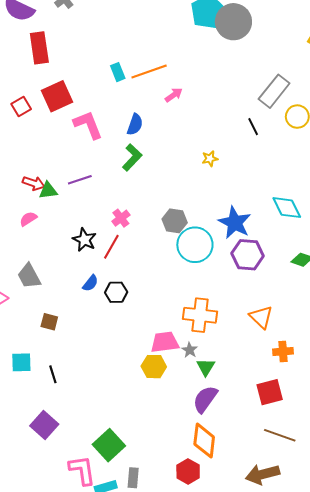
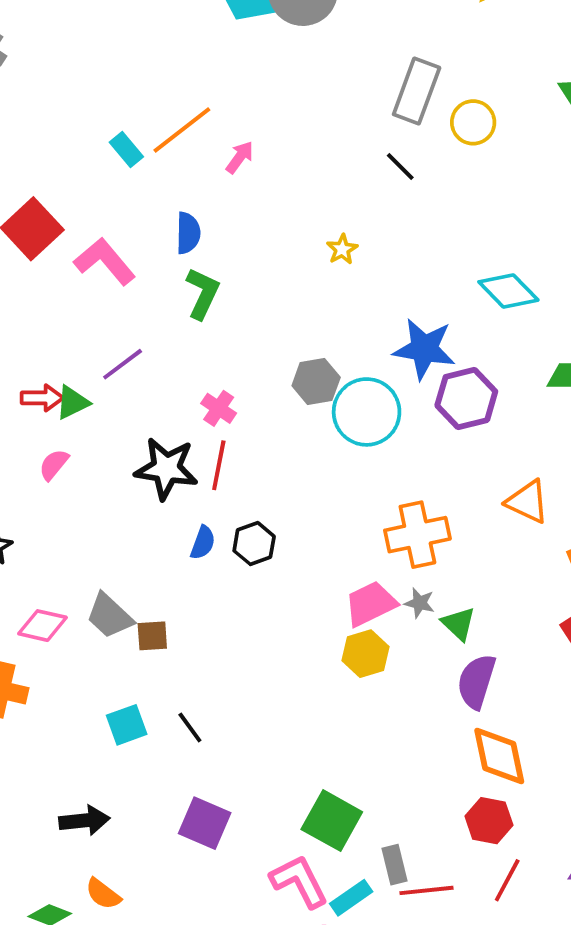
black star: (84, 240) -> (166, 468), size x1.4
gray trapezoid: (29, 276) -> (110, 616), moved

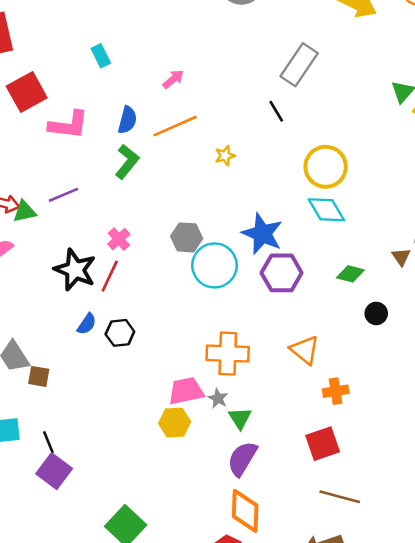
yellow circle: (473, 122) -> (326, 167), moved, size x1.4
orange line: (182, 130) -> (175, 126), moved
pink L-shape: (105, 261) -> (69, 125), turned 123
purple square: (205, 823) -> (54, 471), moved

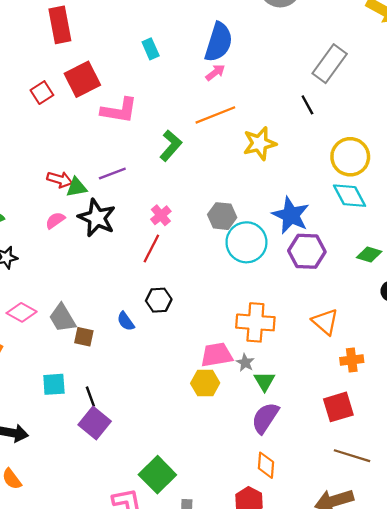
blue semicircle: (127, 120) -> (219, 42), moved, size x1.6
yellow star: (225, 156) -> (260, 143), size x1.8
black star: (75, 270) -> (97, 218), moved
blue semicircle: (87, 324) -> (126, 321), moved, turned 108
orange diamond: (245, 511) -> (266, 465), size x0.7

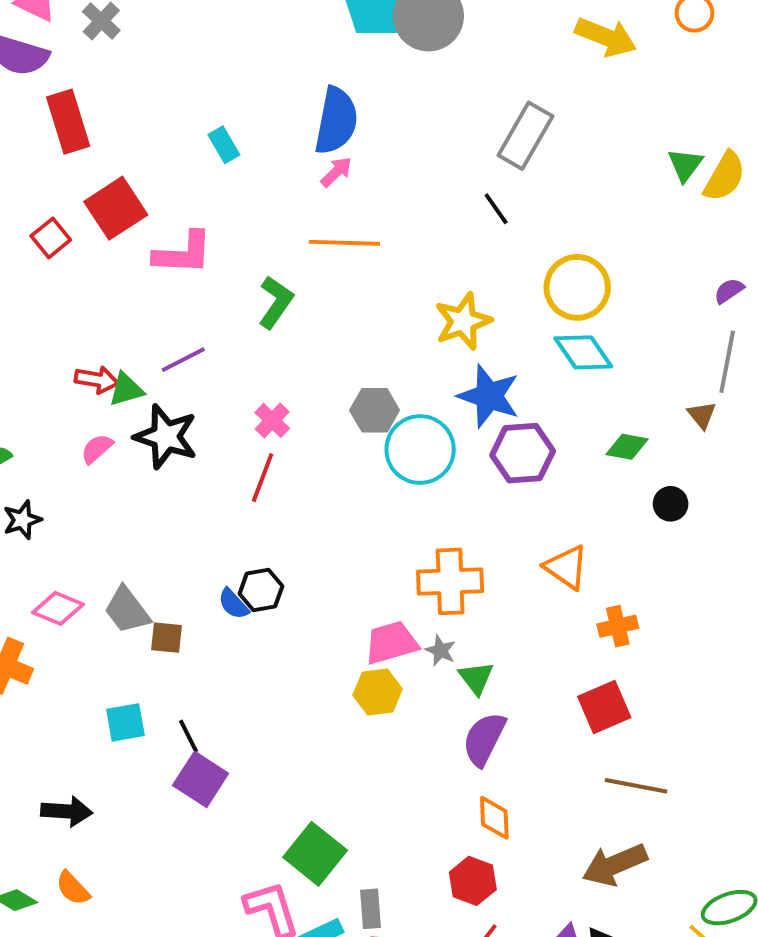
orange line: (215, 115) -> (344, 243), turned 30
yellow star: (260, 143) -> (463, 321), moved
black hexagon: (159, 300) -> (261, 590), moved

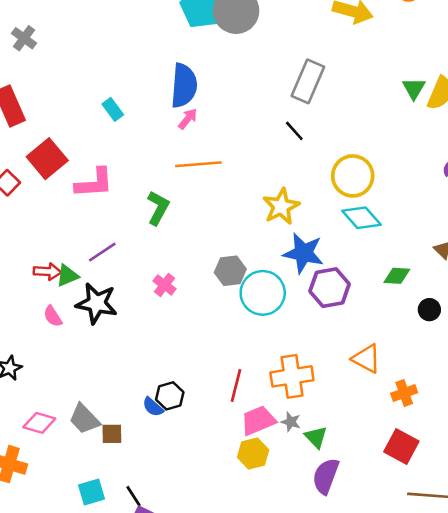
pink semicircle: (97, 449) -> (53, 316), turned -75
red line: (263, 478) -> (236, 386), moved
red square: (604, 707) -> (401, 446), turned -32

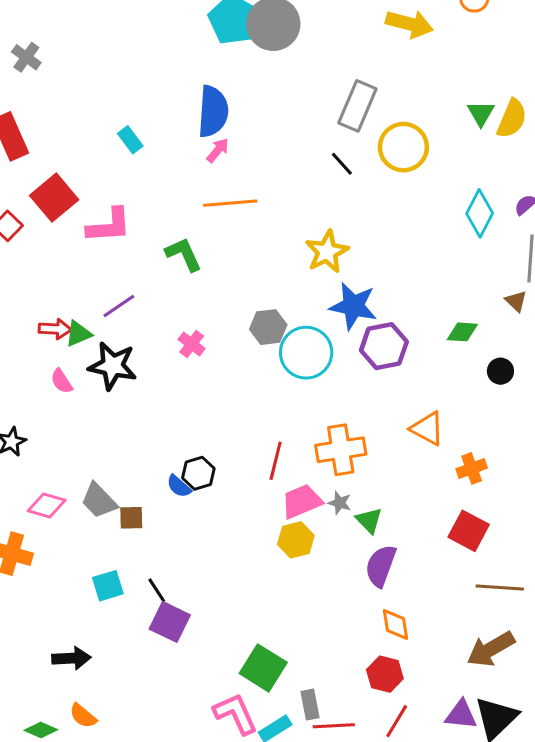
yellow circle: (353, 176) -> (403, 147), moved
green L-shape: (158, 208) -> (184, 254), turned -52
cyan diamond: (362, 218) -> (480, 213), moved, turned 69

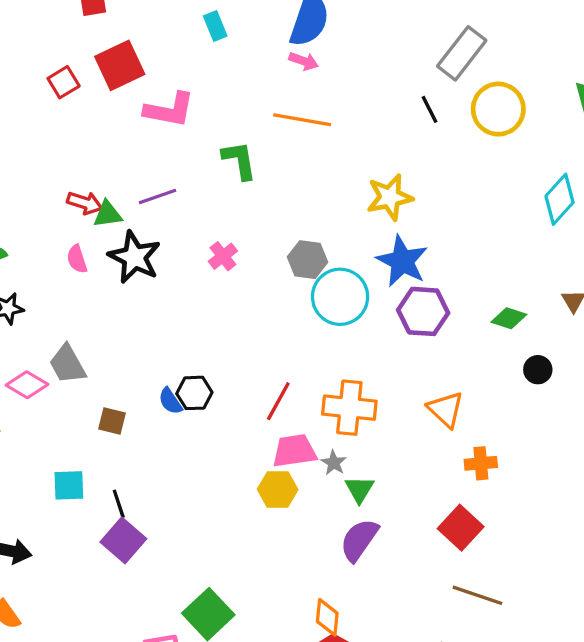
pink arrow: (218, 150) -> (304, 61), turned 56
gray trapezoid: (99, 501) -> (67, 364), moved
orange diamond: (395, 624) -> (327, 617), moved

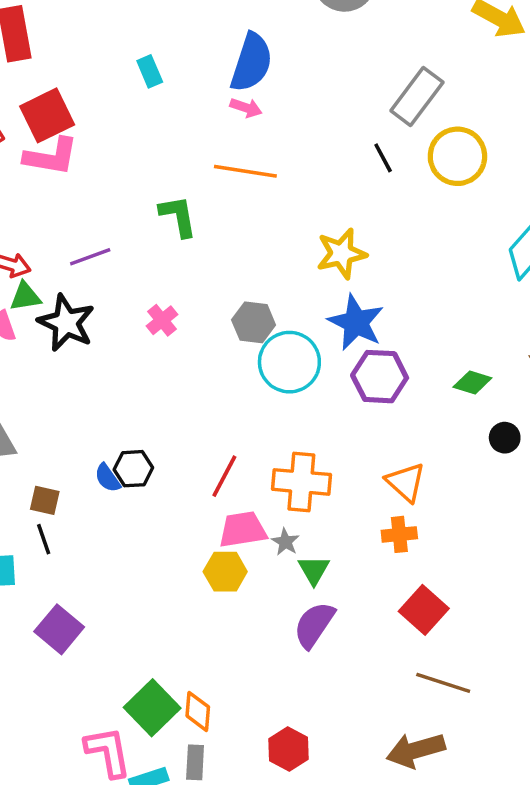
pink L-shape: (169, 110) -> (51, 157), moved
green triangle: (108, 214) -> (25, 297), moved
orange cross: (481, 463) -> (399, 534), moved
black line: (119, 504) -> (44, 539), moved
orange diamond: (327, 617) -> (198, 711), moved

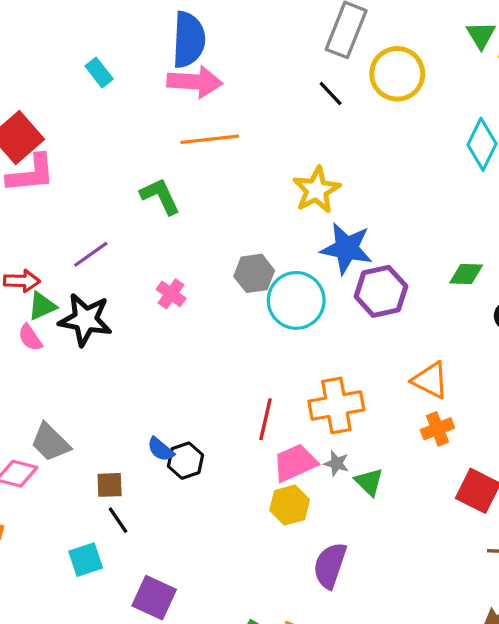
pink arrow: (246, 108) -> (195, 82), size x1.8
black hexagon: (133, 469) -> (185, 461), moved
purple semicircle: (314, 625) -> (330, 565), moved

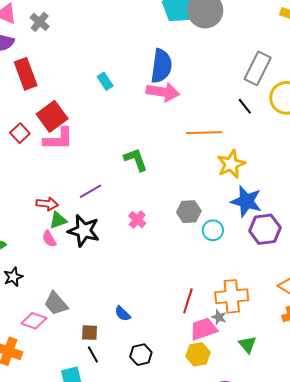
orange line: (210, 139) -> (204, 133), moved
cyan circle: (296, 300) -> (213, 230), size x0.6
black hexagon: (185, 461) -> (141, 355), moved
gray star: (337, 463) -> (219, 317), moved

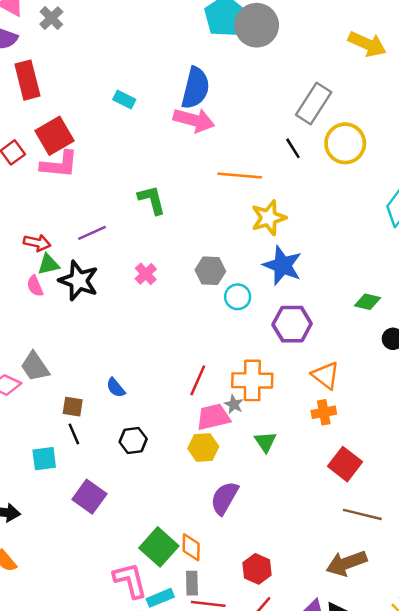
cyan rectangle: (105, 81) -> (124, 99), turned -36
purple hexagon: (265, 229) -> (292, 324), moved

